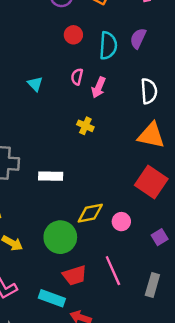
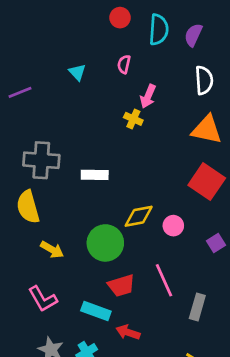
purple semicircle: (138, 38) -> (193, 35), moved
pink arrow: (99, 87) -> (148, 96), moved
gray rectangle: (152, 285) -> (197, 307), moved

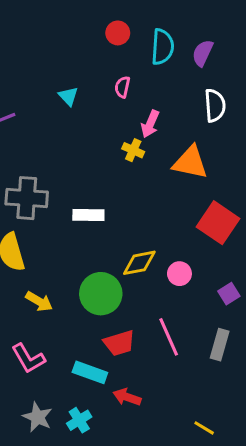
orange triangle: (207, 130) -> (190, 163), moved
gray rectangle: (197, 307) -> (220, 345), moved

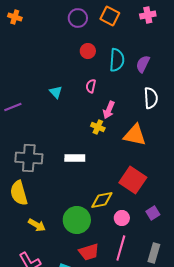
white rectangle: (88, 215) -> (75, 158), moved
red square: (218, 223) -> (133, 180), moved
pink circle: (179, 274) -> (122, 218), moved
purple square: (229, 294) -> (153, 213), moved
pink line: (169, 337) -> (121, 248), turned 40

